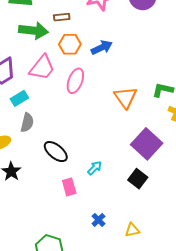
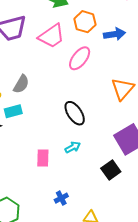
cyan rectangle: (19, 98) -> (13, 111), moved
black ellipse: (56, 152) -> (75, 113), moved

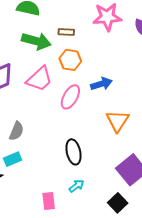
blue arrow: (114, 34) -> (101, 84), moved
black ellipse: (75, 113) -> (74, 152), turned 30

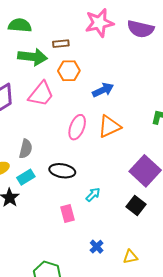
pink ellipse: (70, 97) -> (77, 127), moved
orange triangle: (117, 121) -> (109, 126), moved, turned 40
black ellipse: (74, 152) -> (62, 171), moved, turned -60

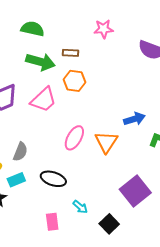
pink star: (99, 23) -> (104, 29), moved, size x0.7
blue arrow: (103, 90) -> (134, 119), moved
orange triangle: (109, 126) -> (106, 142), turned -40
cyan arrow: (93, 195) -> (80, 207), turned 77
black square: (136, 205) -> (109, 224), moved

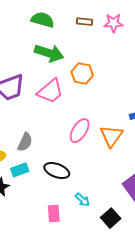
brown rectangle: (71, 53) -> (85, 22), moved

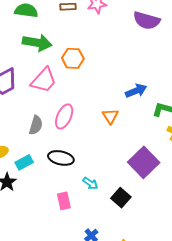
pink ellipse: (80, 131) -> (64, 117), moved
orange triangle: (111, 136) -> (110, 116), size x0.7
gray semicircle: (25, 142) -> (36, 125), moved

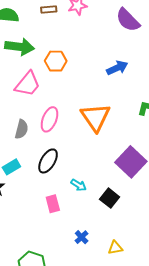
purple semicircle: (147, 20) -> (128, 20), turned 32
blue arrow: (136, 91) -> (117, 68), moved
orange triangle: (110, 116) -> (96, 117), size x1.8
black ellipse: (61, 158) -> (48, 161), turned -70

